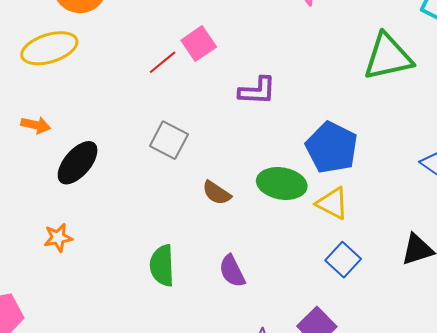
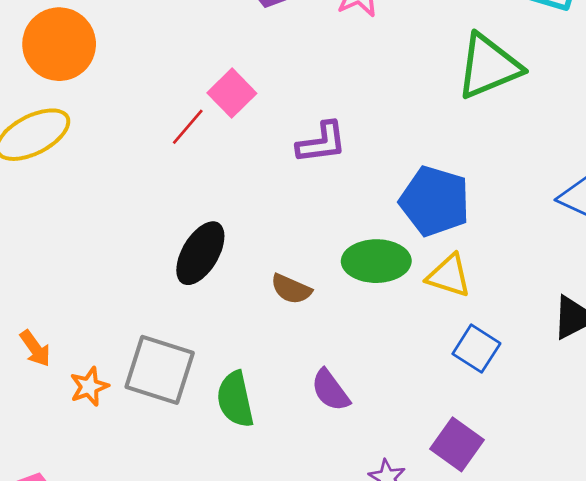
orange arrow: (36, 125) -> (35, 348), moved, turned 52
gray square: (169, 140) -> (160, 370), moved, size x1.4
black ellipse: (78, 163) -> (200, 253), moved

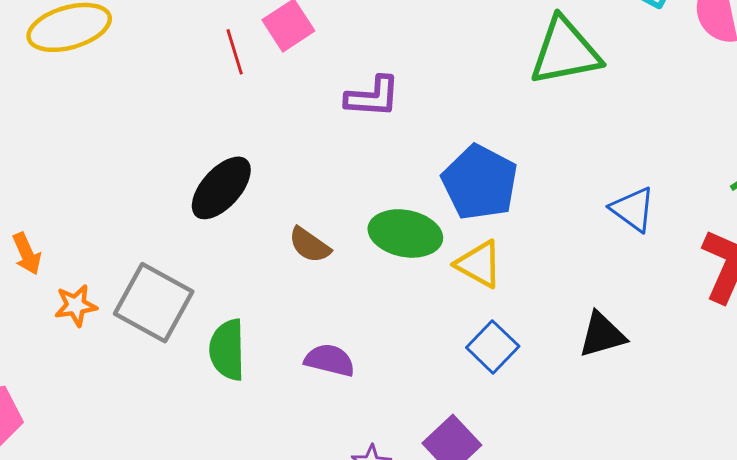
red line: (188, 127) -> (235, 52), turned -69
purple semicircle: (330, 390) -> (330, 360), turned 129

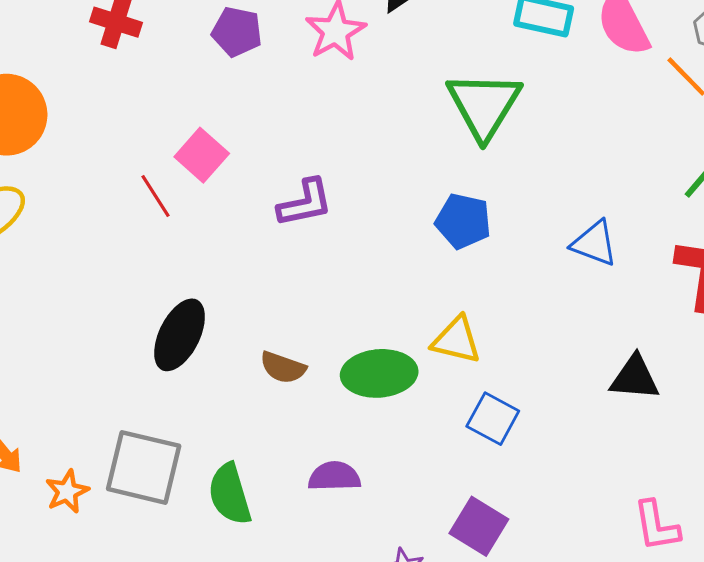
green triangle: (565, 51) -> (484, 105), turned -32
blue pentagon: (480, 182) -> (463, 221), moved, size x0.7
green ellipse: (405, 233) -> (379, 373), moved
black triangle: (602, 335) -> (635, 378), moved, turned 36

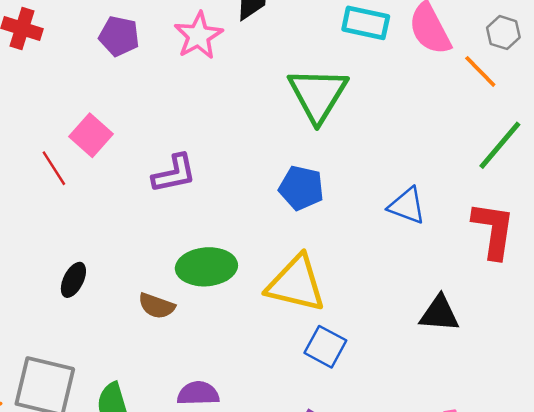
black ellipse: (180, 335) -> (73, 280), size x0.6
yellow triangle: (456, 340) -> (296, 284), size x1.5
green ellipse: (379, 373) -> (206, 267), moved

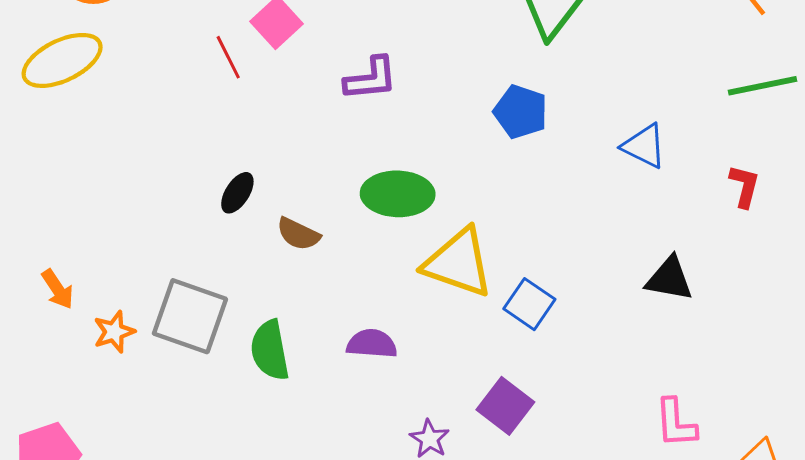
green line: (500, 145) -> (763, 86), turned 32
red L-shape: (493, 230) -> (744, 186), size x0.6
yellow triangle: (296, 284) -> (458, 263), moved
brown semicircle: (157, 306) -> (298, 234), moved

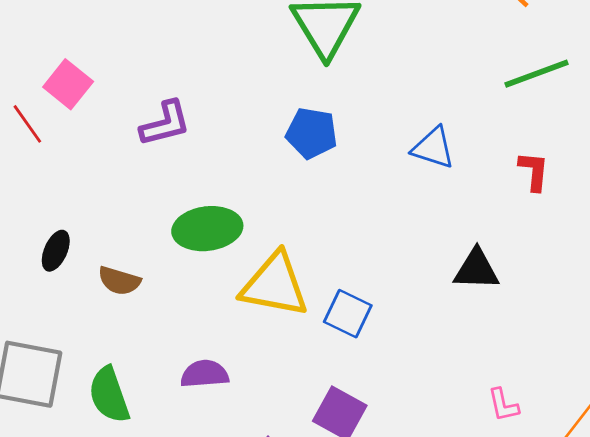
pink L-shape: (676, 423) -> (503, 405), size x0.7

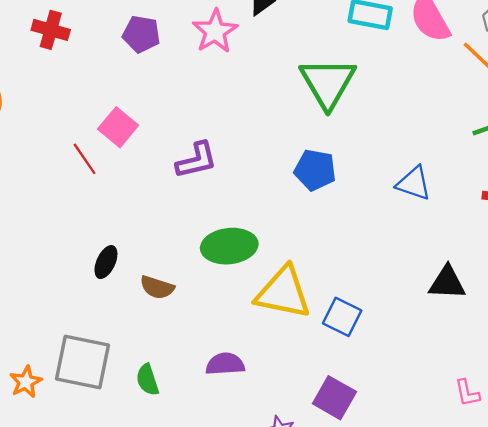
green semicircle: (109, 395) -> (147, 380), size x0.7

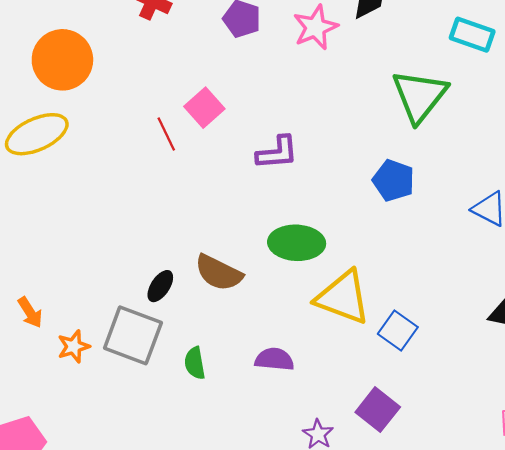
black ellipse: (106, 262) -> (160, 286), moved
brown semicircle: (157, 287) -> (219, 273), size x1.4

